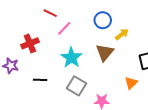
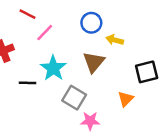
yellow arrow: (122, 34) -> (115, 40), turned -128
black line: (40, 80) -> (28, 83), moved
gray square: (76, 86) -> (74, 98), moved

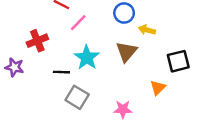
gray square: (74, 98) -> (77, 97), moved

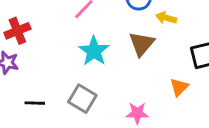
red cross: (37, 41) -> (17, 31), moved
black line: (61, 72) -> (35, 103), moved

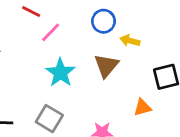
orange triangle: (179, 87) -> (142, 107), turned 30

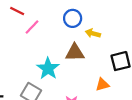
brown triangle: (106, 66) -> (75, 53), turned 48
cyan star: (60, 73) -> (48, 69), moved

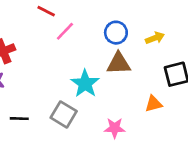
blue circle: (73, 18) -> (116, 33), moved
yellow arrow: (93, 33) -> (155, 38), moved, turned 144

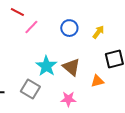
yellow arrow: (155, 38) -> (98, 32), turned -32
brown triangle: (119, 63) -> (71, 67), moved, turned 42

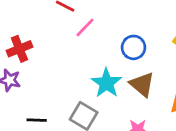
blue circle: (69, 28) -> (134, 47), moved

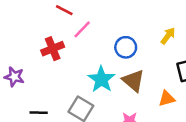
red cross: (19, 49) -> (53, 49), moved

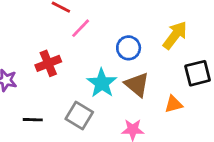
yellow arrow: (168, 36) -> (175, 35), size x1.5
red cross: (53, 49) -> (48, 63), moved

